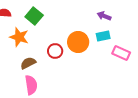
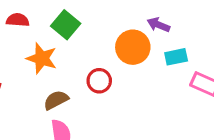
purple arrow: (104, 16) -> (158, 25), moved
orange circle: (78, 42) -> (133, 47), moved

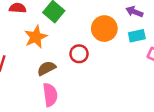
purple arrow: (158, 25) -> (134, 12), moved
orange star: (42, 58) -> (36, 37), turned 30

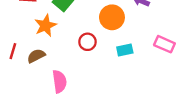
cyan rectangle: (137, 36) -> (125, 50), moved
brown semicircle: (47, 68) -> (36, 56), moved

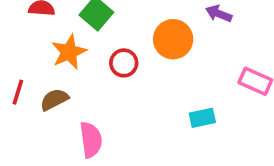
red circle: (87, 42) -> (124, 63), moved
cyan rectangle: (125, 50) -> (202, 118), moved

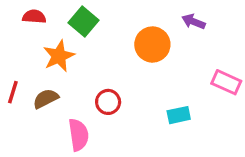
red circle: (124, 63) -> (108, 102), moved

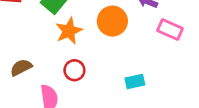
orange star: (59, 56) -> (69, 31), moved
pink rectangle: (226, 82) -> (170, 29), moved

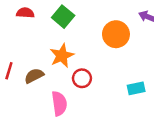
orange star: (69, 31) -> (62, 56), moved

